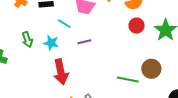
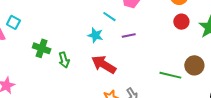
green arrow: (27, 40) -> (64, 60), moved
red arrow: (61, 72) -> (104, 65), turned 130

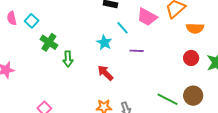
cyan square: (13, 22) -> (32, 21), moved
red circle: (181, 22) -> (191, 58), moved
red arrow: (104, 65) -> (105, 73), size x0.7

